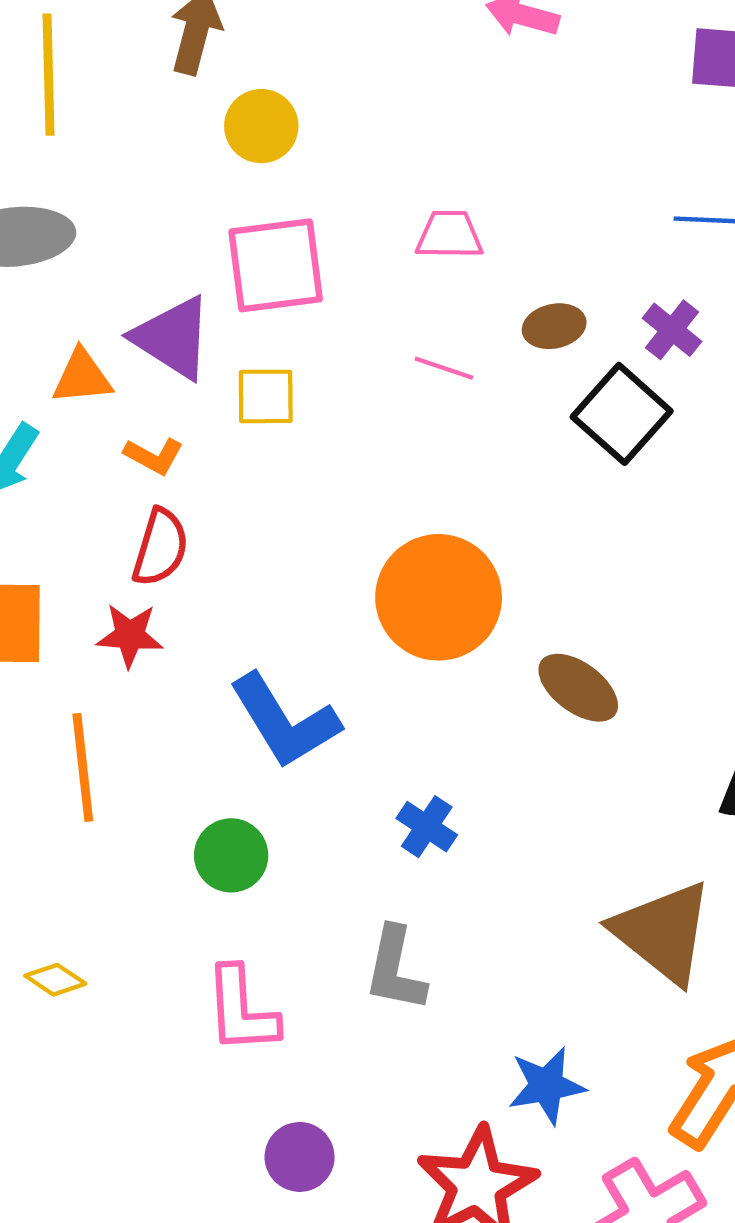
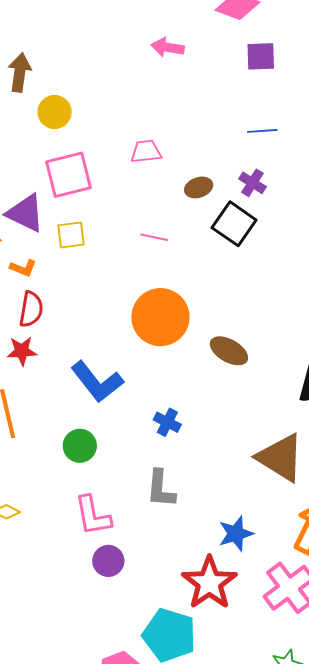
pink line: (444, 368) -> (154, 237), moved
purple circle: (300, 1157) -> (108, 561), moved

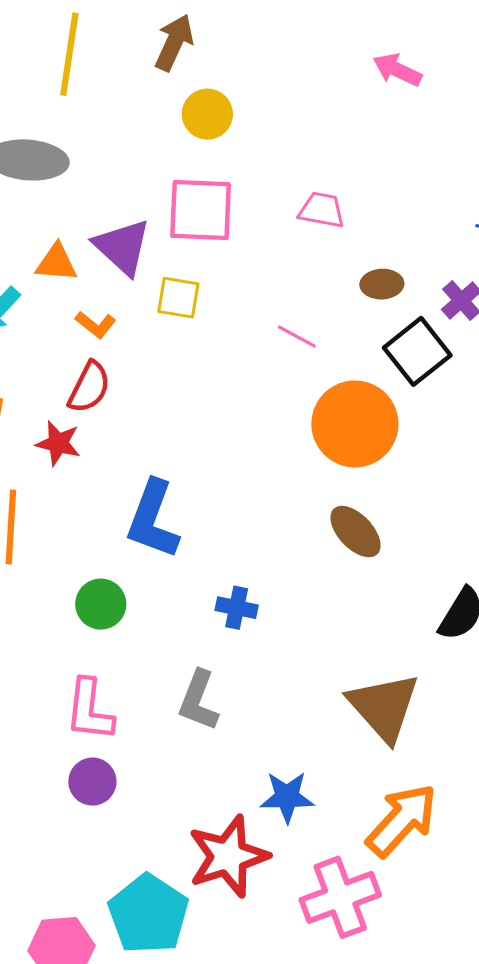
orange circle: (160, 317) -> (355, 424), moved
blue L-shape: (97, 382) -> (153, 519), turned 42
blue cross: (167, 422) -> (237, 608), turned -32

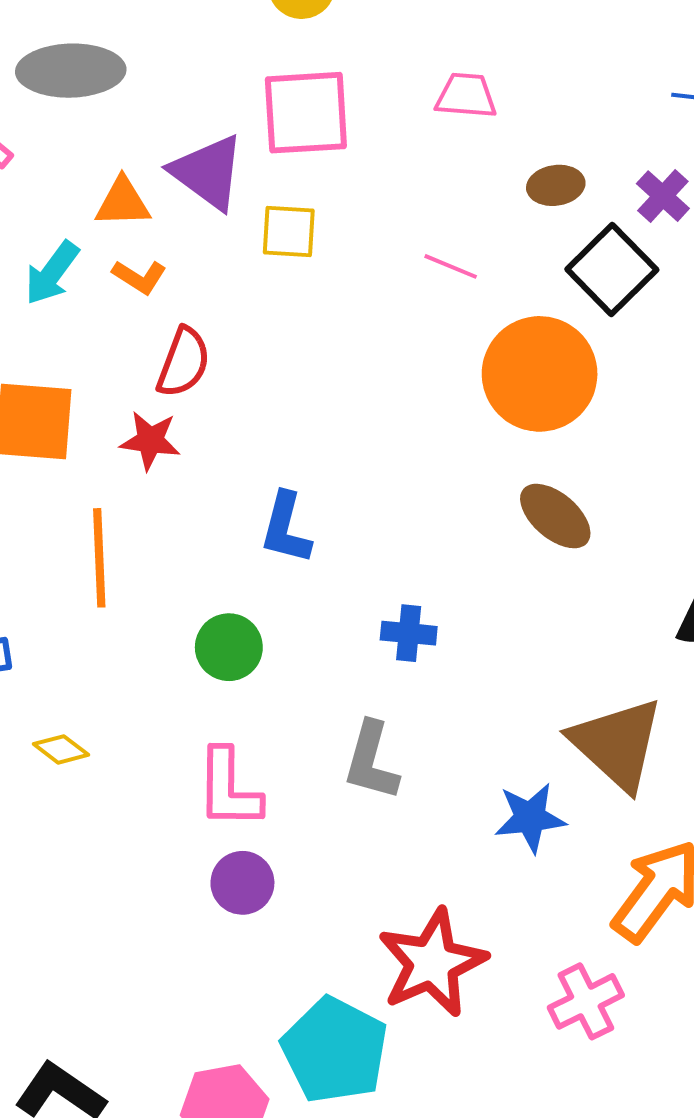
orange L-shape: (96, 325) -> (139, 277), moved
blue L-shape: (153, 519) -> (286, 528), size x0.7
blue star: (287, 797) -> (530, 818), moved
pink cross: (340, 897) -> (586, 1001), size x0.7

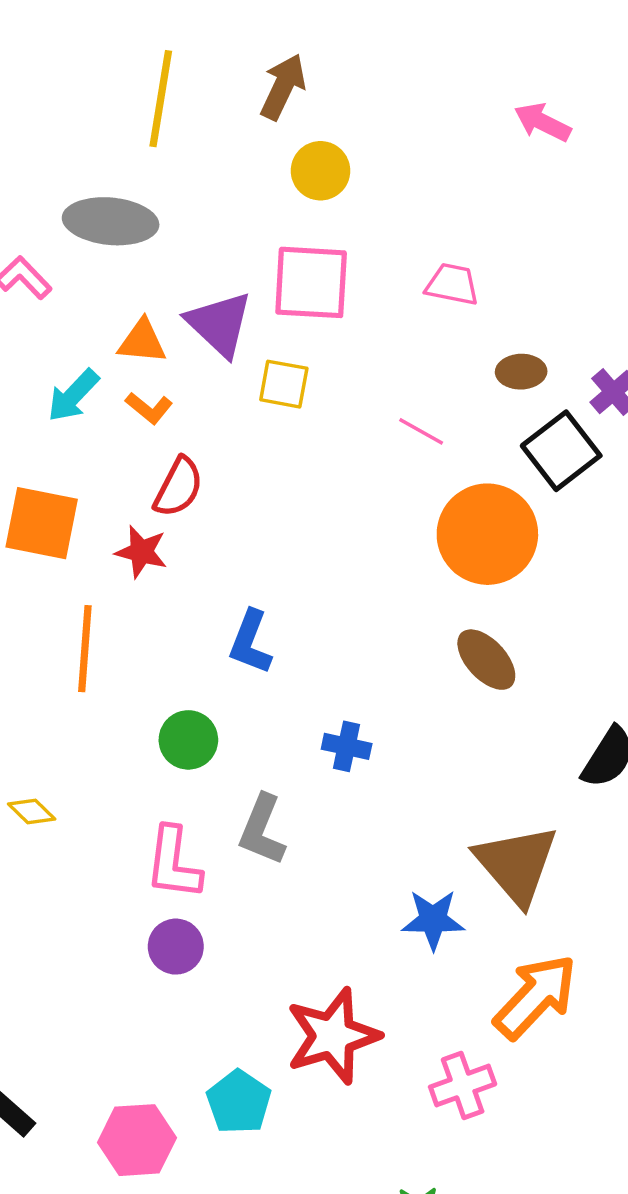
gray L-shape: (371, 761) -> (262, 830), moved
cyan pentagon: (335, 1050) -> (239, 1102), size x0.7

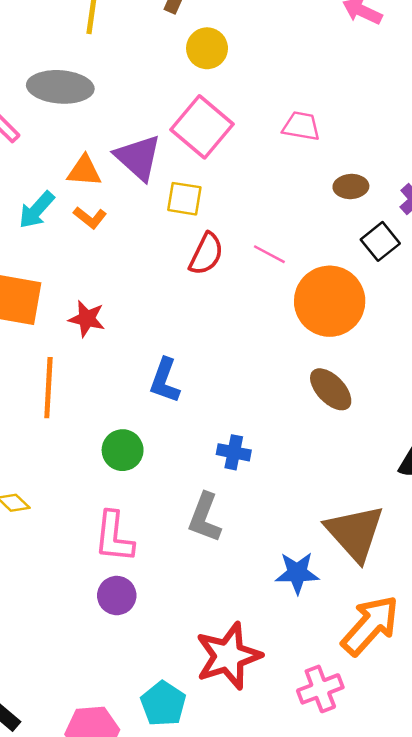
pink square: (311, 282) -> (202, 127), turned 38
pink line: (421, 431) -> (269, 254), moved
black square: (561, 451) -> (380, 241), size x0.7
red semicircle: (178, 487) -> (206, 254), moved
gray L-shape: (262, 830) -> (205, 518), moved

